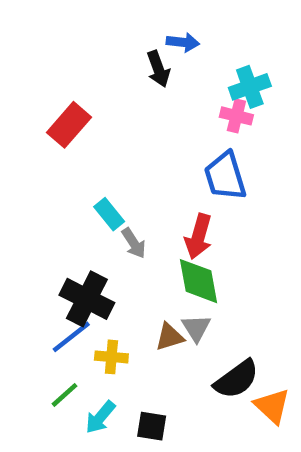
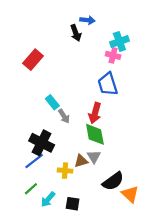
yellow cross: (111, 357) -> (65, 171), moved

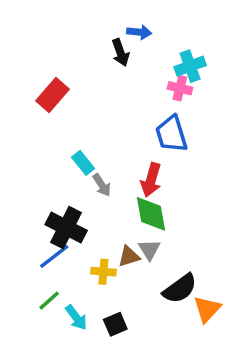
orange triangle: (130, 194) -> (207, 309), turned 30
cyan arrow: (48, 199) -> (76, 318), turned -77
black square: (73, 204) -> (115, 324), turned -32

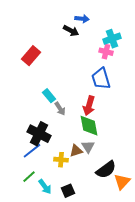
black arrow: (120, 53) -> (71, 31), turned -42

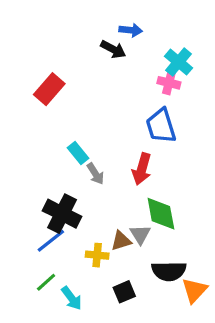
cyan cross: (112, 39) -> (178, 62), turned -30
green diamond: (89, 126) -> (161, 214), moved
black semicircle: (106, 170) -> (169, 271), turned 35
black square: (68, 191) -> (124, 292), moved

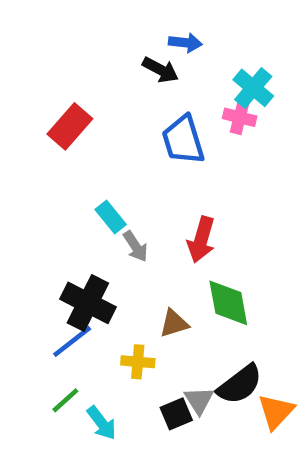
blue trapezoid: (161, 126) -> (183, 140), moved
gray triangle: (140, 234) -> (199, 400), moved
brown triangle: (121, 241) -> (174, 323), moved
black semicircle: (169, 271) -> (240, 384), turned -36

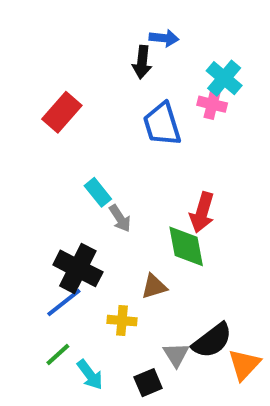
black arrow: (160, 70) -> (142, 62), turned 68
red arrow: (201, 240) -> (202, 212), moved
green diamond: (228, 303) -> (186, 246), moved
black square: (176, 414) -> (148, 383), moved

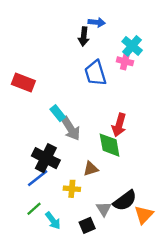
red rectangle: (62, 112) -> (23, 83), moved, turned 70
gray arrow: (120, 218) -> (71, 129), size x1.5

